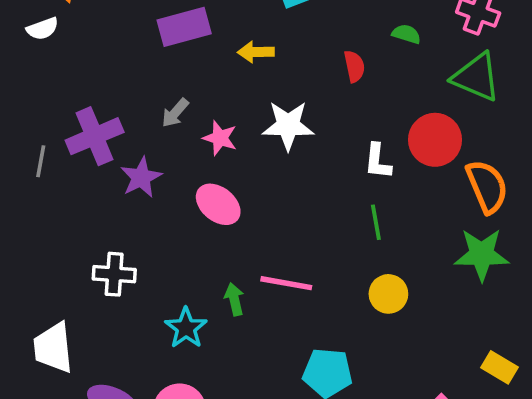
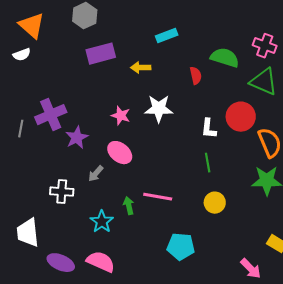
green semicircle: (406, 34) -> (225, 58), size x1.8
gray arrow: (175, 113) -> (96, 174), moved

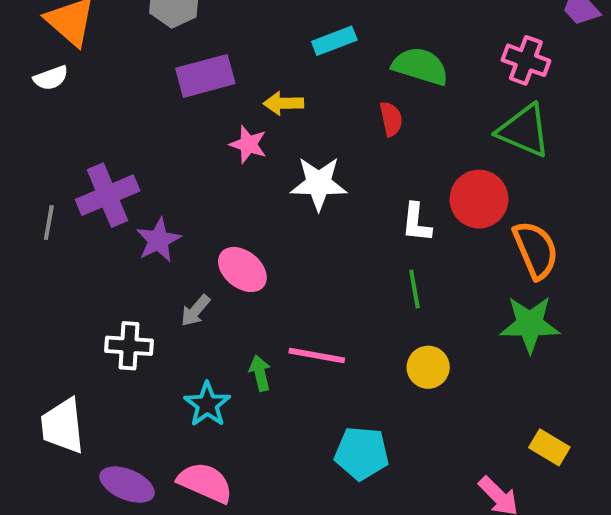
green semicircle: (225, 58) -> (420, 66), moved
pink star: (121, 116) -> (248, 144), moved

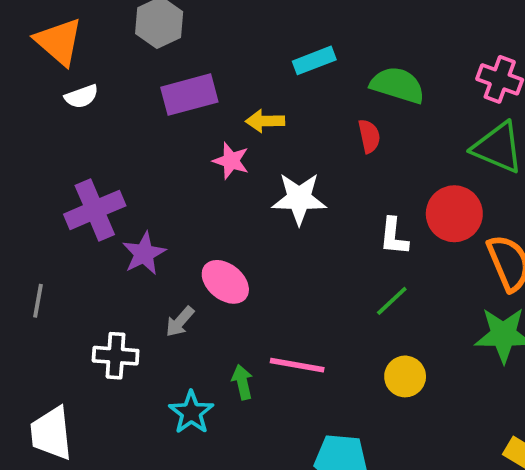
white semicircle: (51, 78) -> (82, 96), moved
gray line: (49, 223) -> (38, 301), moved
green line: (414, 289) -> (392, 301), turned 57

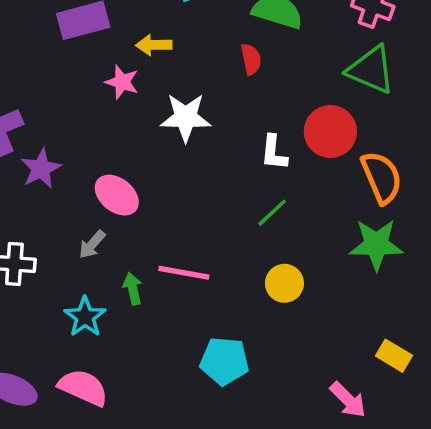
gray arrow: (180, 322) -> (92, 244), moved

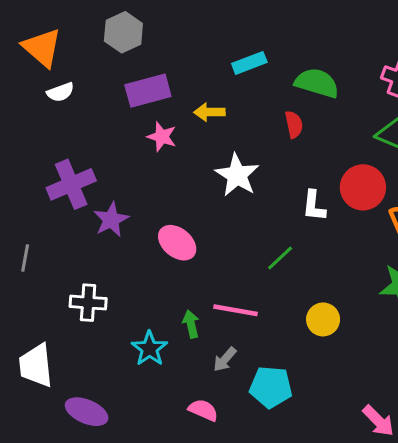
pink star: (122, 82) -> (162, 137), moved
white star: (186, 117) -> (237, 175), turned 30
green line: (272, 213) -> (280, 258), moved
gray arrow: (92, 244) -> (225, 359), moved
pink semicircle: (83, 387) -> (203, 410), moved, size x0.7

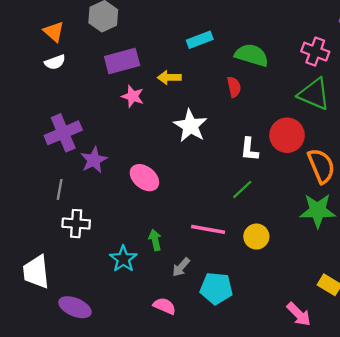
orange triangle: (42, 48) -> (54, 32), moved, size x0.7
gray line: (25, 258) -> (60, 189), moved
green line: (280, 258) -> (242, 189), moved
pink line: (236, 310) -> (208, 229), moved

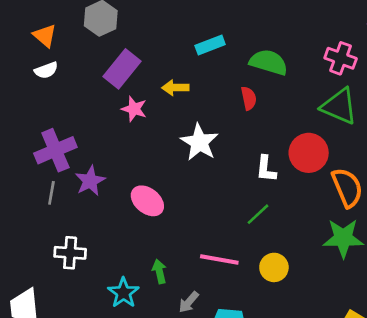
purple rectangle: (122, 61) -> (122, 69), turned -36
gray line: (60, 189) -> (51, 193), moved

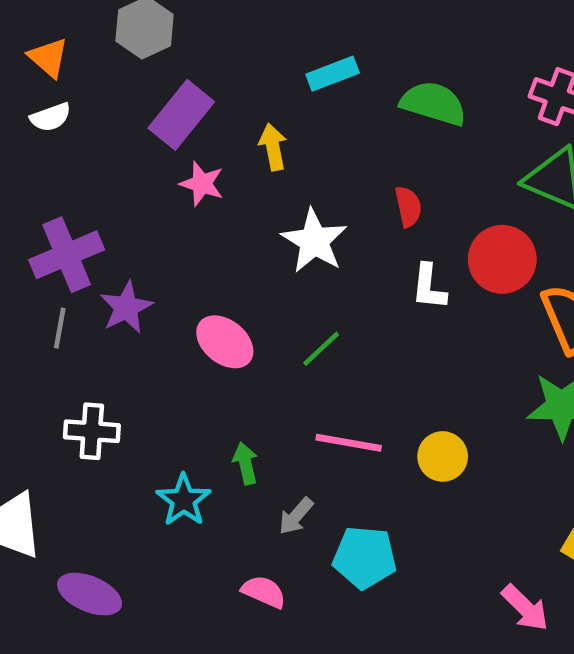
yellow arrow: (175, 88) -> (273, 147), turned 80
red semicircle: (249, 98) -> (408, 207), moved
green line: (258, 214) -> (321, 349), moved

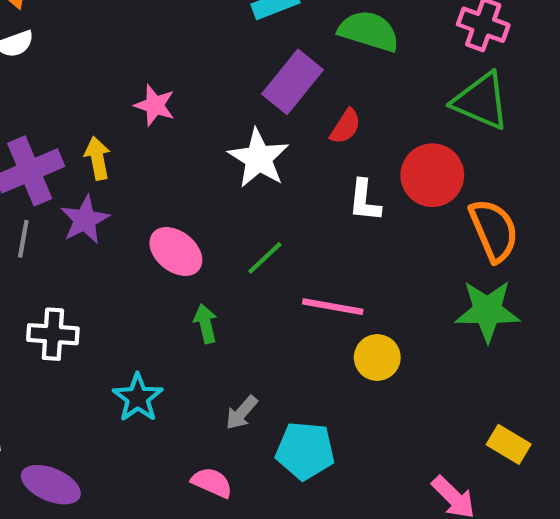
purple rectangle: (181, 115) -> (292, 82), moved
yellow arrow: (273, 147) -> (97, 158), moved
red semicircle: (408, 207) -> (345, 126), turned 45
pink line: (349, 443) -> (333, 307), moved
green arrow: (245, 463) -> (206, 324), moved

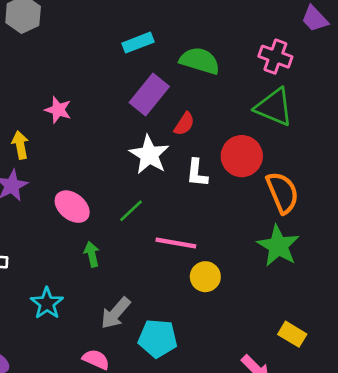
white star: (259, 158) -> (149, 155), moved
green star: (487, 311) -> (278, 246), turned 30
gray arrow: (242, 413) -> (116, 313), size x1.4

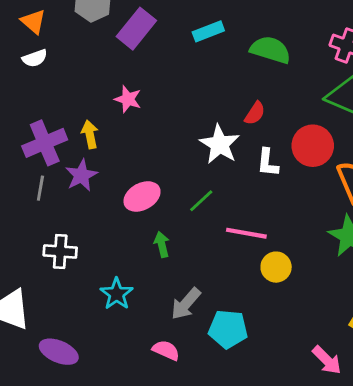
purple rectangle: (149, 94) -> (136, 29), moved
pink ellipse: (72, 207) -> (142, 196), turned -68

